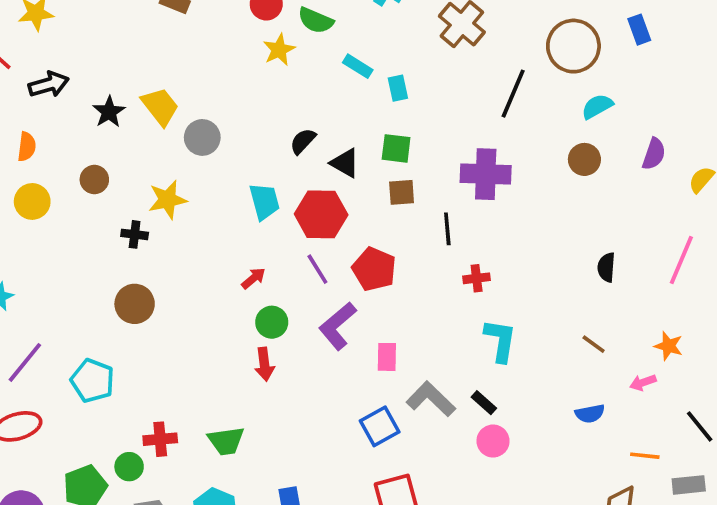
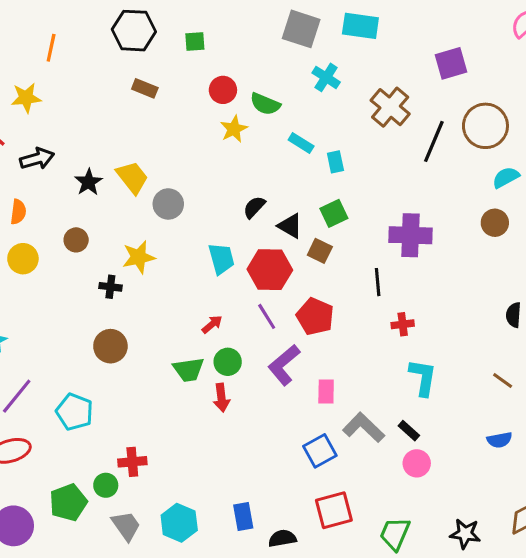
black line: (513, 94) -> (434, 141), moved
green square: (396, 148) -> (334, 213), turned -32
brown square: (402, 192) -> (320, 251), moved, turned 30
green trapezoid: (226, 441) -> (189, 370), moved

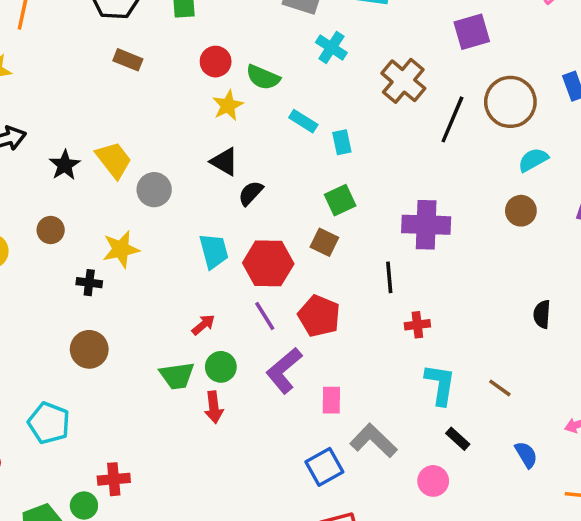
black triangle: (290, 226) -> (224, 162), moved
brown line: (503, 381) -> (500, 388), moved
black rectangle: (409, 431) -> (458, 439), moved
blue semicircle: (500, 440) -> (526, 455), turned -110

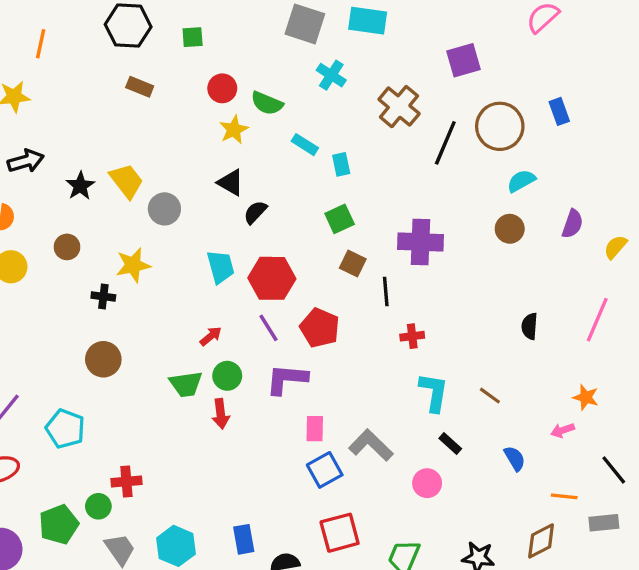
brown square: (324, 242) -> (353, 263), moved
purple L-shape: (284, 370) -> (287, 379), turned 45
pink rectangle: (331, 400) -> (315, 429), moved

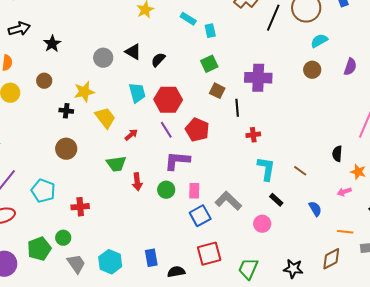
yellow trapezoid: (126, 181) -> (105, 118), moved
black triangle: (231, 183) -> (133, 52), moved
black semicircle: (530, 326) -> (337, 154), moved
green circle: (227, 376) -> (166, 190), moved
red cross: (126, 482) -> (80, 207), moved

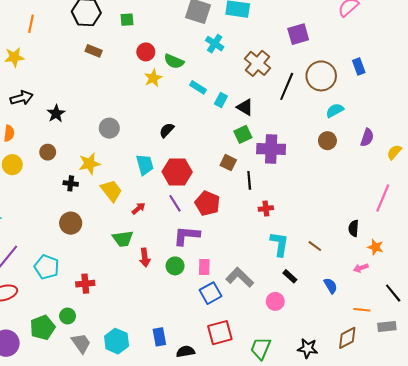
cyan rectangle: (210, 31) -> (221, 100), turned 40
black triangle: (133, 52) -> (245, 107), moved
green square: (209, 64) -> (243, 134), moved

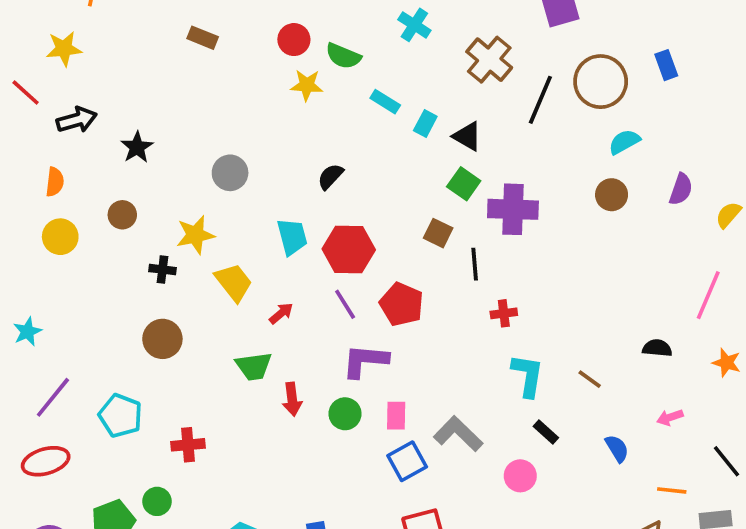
yellow star: (153, 78) -> (307, 85), turned 30
green square: (243, 134) -> (464, 184), turned -30
black semicircle: (354, 228) -> (657, 348), turned 91
orange star: (375, 247) -> (727, 363), moved

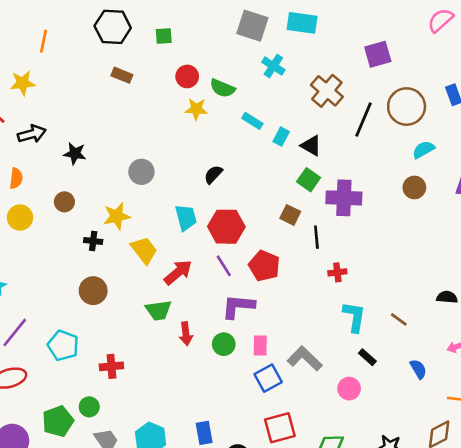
black star: (137, 147) -> (75, 154), turned -30
red arrow: (281, 313) -> (178, 272), size x1.6

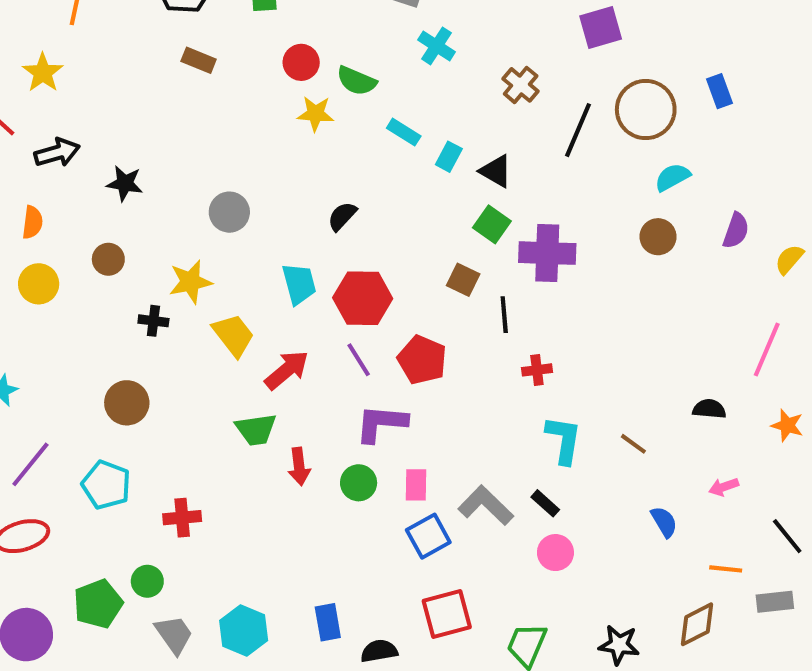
yellow star: (23, 83) -> (43, 73), turned -30
brown cross: (327, 91) -> (521, 85), size x0.7
brown circle: (93, 291) -> (127, 403), moved
black rectangle: (367, 357) -> (545, 503), moved

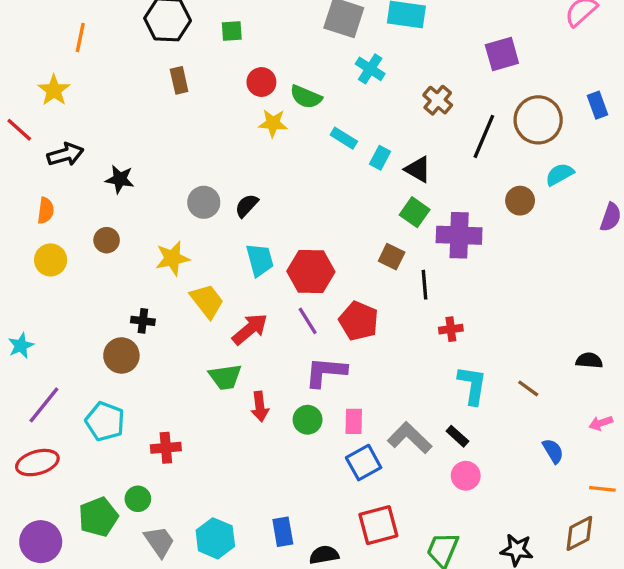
brown rectangle: (199, 60) -> (179, 80), turned 55
black semicircle: (342, 216) -> (247, 206), moved
brown circle: (658, 237) -> (520, 201), moved
black cross: (153, 321) -> (143, 321), moved

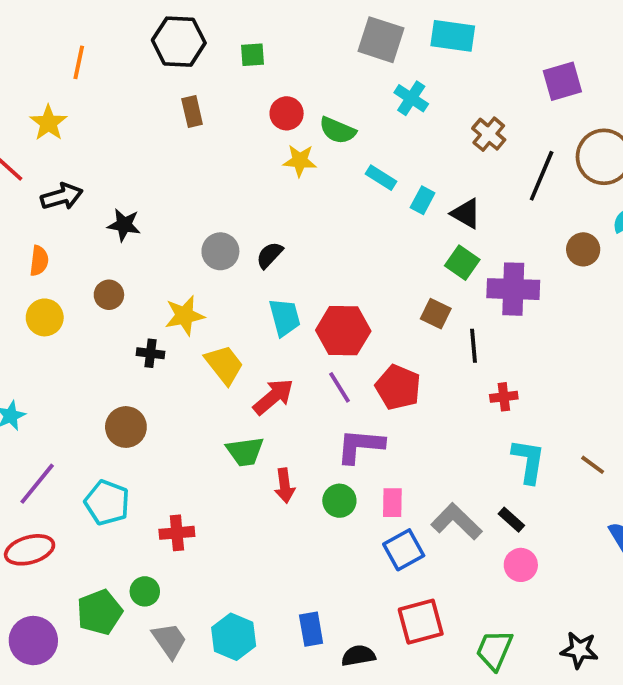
black cross: (143, 321) -> (150, 353), moved

